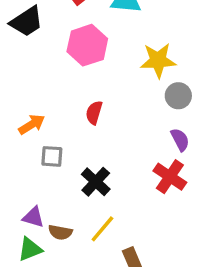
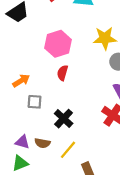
pink hexagon: (87, 45) -> (58, 44), moved
brown semicircle: (60, 232) -> (42, 143), moved

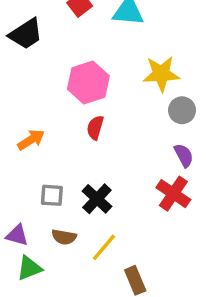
gray square: (35, 102) -> (52, 195), moved
purple triangle: (22, 142) -> (17, 235), moved

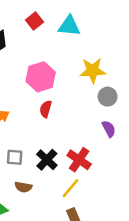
red cross: (173, 194) -> (79, 160), moved
yellow line: (104, 247) -> (70, 188), moved

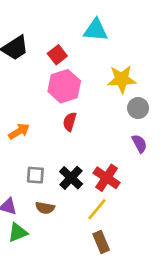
red square: (34, 21) -> (57, 55), moved

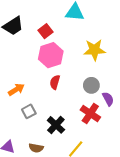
gray circle: (138, 108) -> (91, 85), moved
gray square: (35, 175) -> (29, 111), moved, turned -32
red cross: (107, 178) -> (90, 113), moved

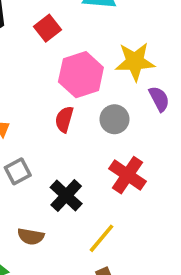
pink hexagon: (51, 55) -> (81, 75), moved
gray circle: (91, 85) -> (114, 119), moved
purple semicircle: (108, 99) -> (159, 99), moved

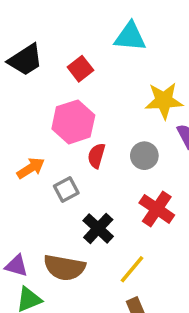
pink hexagon: (81, 75) -> (73, 122), moved
gray square: (18, 171) -> (66, 189), moved
brown semicircle: (31, 236) -> (64, 268), size x1.6

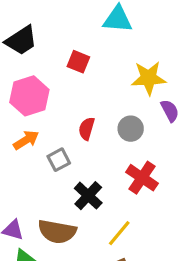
red square: (80, 69) -> (78, 62), moved, turned -30
pink hexagon: (73, 122) -> (29, 96), moved

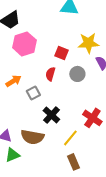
red square: (78, 62) -> (61, 53), moved
pink hexagon: (29, 96) -> (24, 44), moved
red cross: (142, 178) -> (92, 118), moved

